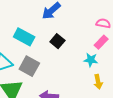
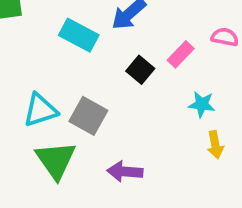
cyan rectangle: (24, 37) -> (79, 35), moved
pink rectangle: (101, 42) -> (181, 54), moved

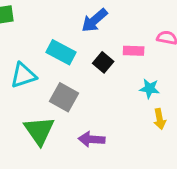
cyan rectangle: (79, 35) -> (61, 52), moved
pink rectangle: (181, 54) -> (134, 51), turned 48
cyan triangle: (40, 110) -> (23, 75), moved

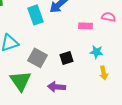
cyan rectangle: (61, 52) -> (36, 15), moved, turned 42
black square: (103, 62) -> (67, 58), moved, turned 32

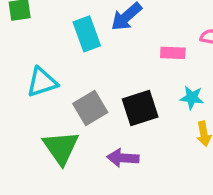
gray square: (38, 58) -> (90, 108), turned 30
black square: (67, 58) -> (140, 108), size x1.5

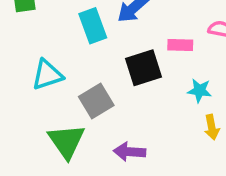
black square: (140, 108) -> (144, 68), moved

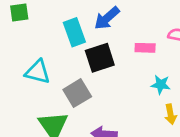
black square: (144, 68) -> (100, 58), moved
cyan triangle: (47, 75) -> (38, 72), turned 32

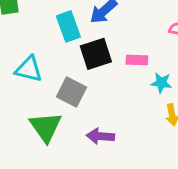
pink rectangle: (145, 48) -> (137, 60), moved
gray square: (77, 93) -> (71, 92), turned -32

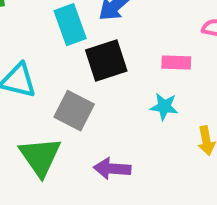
pink rectangle: (137, 60) -> (176, 63), moved
cyan star: (161, 83) -> (164, 107), moved

